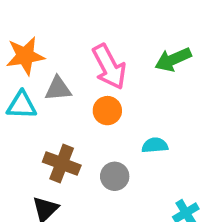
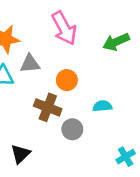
pink arrow: (109, 67) -> (64, 28), moved
brown cross: (62, 164) -> (48, 107), moved

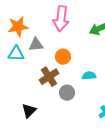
pink arrow: (64, 28) -> (61, 19), turned 35
brown cross: (48, 107) -> (49, 77), turned 36

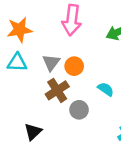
gray triangle: (36, 45) -> (51, 63), moved, turned -49
cyan semicircle: (89, 76) -> (106, 89), turned 40

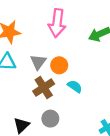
cyan semicircle: (106, 89) -> (75, 86), moved
gray circle: (79, 110) -> (50, 119), moved

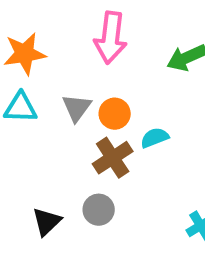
cyan semicircle: (75, 86) -> (155, 138), moved, turned -56
brown cross: (44, 88) -> (113, 158), moved

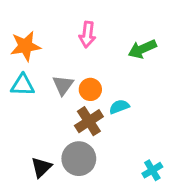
pink arrow: (111, 38) -> (87, 35), size x0.7
gray circle: (99, 210) -> (79, 159), size x1.5

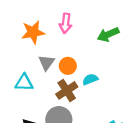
orange star: (25, 46) -> (33, 32), moved
cyan triangle: (23, 85) -> (24, 83), moved

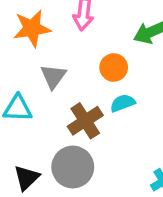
orange circle: (68, 66) -> (114, 67), moved

